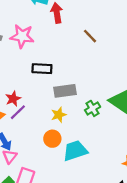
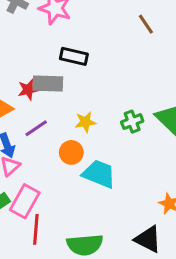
gray rectangle: (65, 91) -> (48, 83), moved
purple line: (18, 112) -> (36, 128), moved
cyan trapezoid: (75, 151) -> (99, 174), turned 30

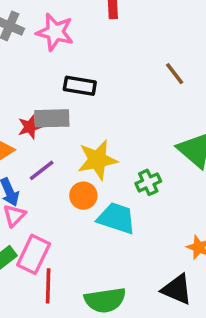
brown line: (146, 24) -> (175, 74), moved
yellow star: (85, 122) -> (97, 160), size x1.6
green cross: (132, 122) -> (148, 182), moved

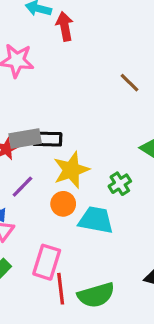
black rectangle: (80, 86) -> (47, 139), moved
pink rectangle: (34, 254) -> (47, 262), moved
red line: (48, 286) -> (61, 289), moved

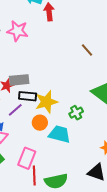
black rectangle: (47, 139) -> (28, 96), moved

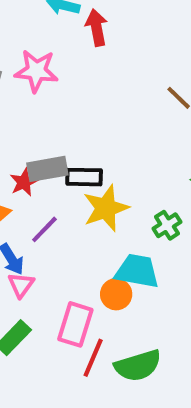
black rectangle: (28, 96) -> (84, 177), moved
orange circle: (40, 123) -> (116, 294), moved
red line: (34, 175) -> (93, 358), turned 30

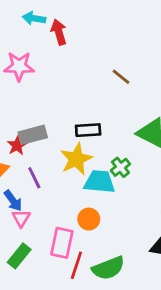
black rectangle: (84, 177) -> (88, 130), moved
purple line: (44, 229) -> (34, 178), turned -65
cyan trapezoid: (137, 271) -> (99, 182), moved

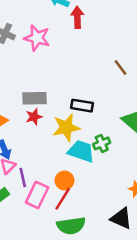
red star: (17, 146) -> (34, 117), moved
purple line: (34, 178) -> (23, 177), moved
red line: (76, 265) -> (63, 199), moved

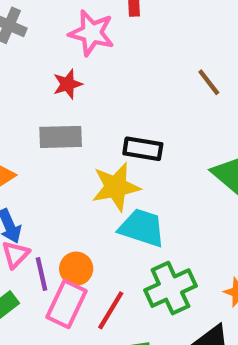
pink star: (37, 38) -> (92, 33), moved
red star: (34, 117) -> (68, 84), moved
green cross: (102, 143) -> (170, 288), moved, size x1.6
orange circle: (65, 180) -> (76, 269), moved

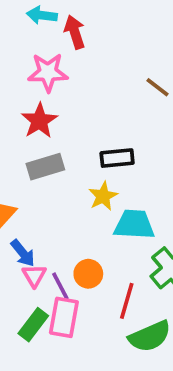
red star: (68, 84) -> (39, 121), size x1.4
yellow star: (116, 187) -> (103, 196), size x0.7
pink rectangle: (66, 304) -> (64, 317), moved

